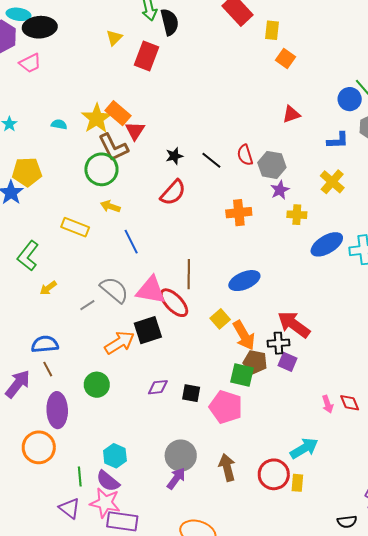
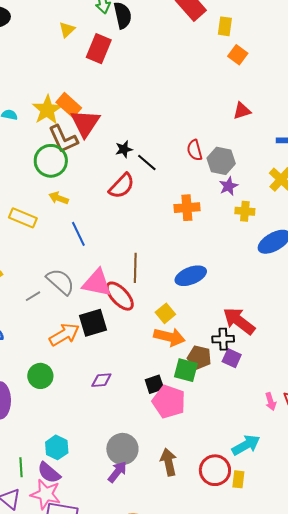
red triangle: (135, 131) -> (85, 123), size x1.5
black line: (211, 160) -> (147, 162), moved
orange arrow: (244, 335) -> (169, 337), moved, turned -48
black square: (191, 393) -> (154, 384), moved, turned -30

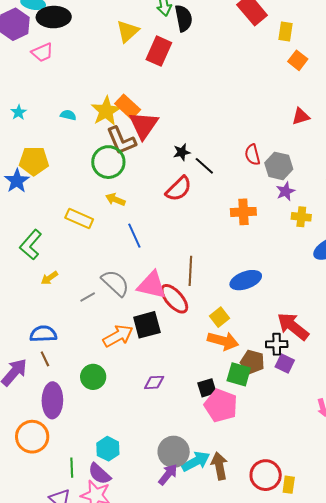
yellow triangle: (67, 30) -> (128, 31), size x1.4
cyan arrow: (246, 445) -> (196, 461), moved

